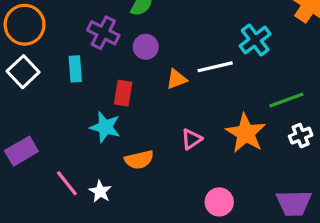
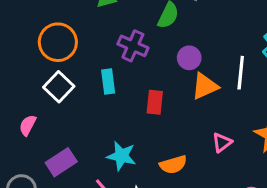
purple circle: (146, 47) -> (189, 58), moved
white line: (215, 67) -> (241, 73), turned -68
orange triangle: (177, 79) -> (205, 86), size x1.4
cyan star: (105, 127) -> (121, 156), moved

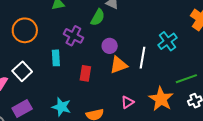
white square: (59, 87) -> (22, 71), moved

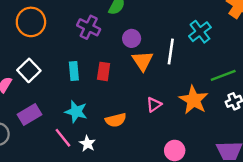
cyan rectangle: (56, 58) -> (74, 71), moved
orange triangle: (118, 65) -> (143, 61), turned -42

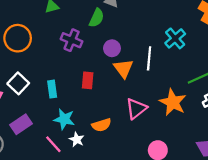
cyan rectangle: (74, 71) -> (52, 89), moved
pink triangle: (154, 105) -> (136, 109), size x1.5
white star: (87, 144) -> (77, 140), moved

